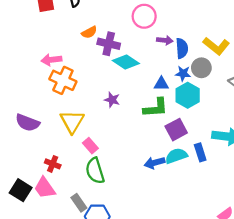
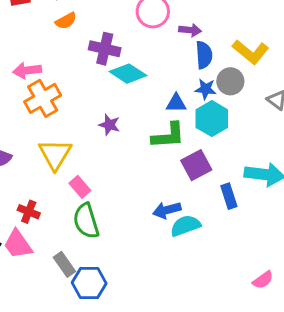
orange semicircle: (89, 32) -> (66, 21), moved
purple arrow: (165, 40) -> (190, 30), moved
orange cross: (63, 80) -> (43, 98), turned 35
cyan semicircle: (176, 156) -> (185, 226), moved

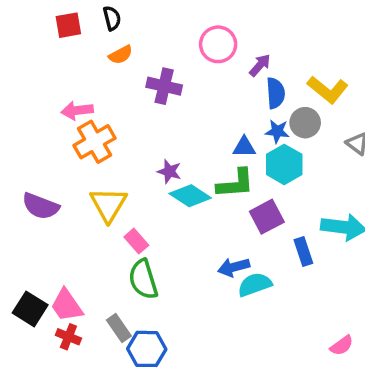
purple arrow: (190, 30) -> (260, 65), turned -55
cyan diamond: (128, 74) -> (190, 196), moved
red cross: (29, 212) -> (68, 337), moved

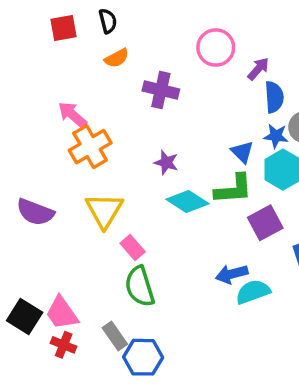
pink arrow: (77, 110) -> (72, 115), turned 48
blue triangle: (244, 147) -> (242, 152), turned 45
purple star: (169, 171) -> (166, 163), moved

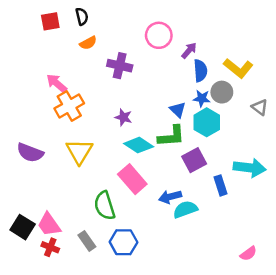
pink rectangle: (133, 247) -> (132, 179), moved, size x1.6
blue hexagon: (143, 357) -> (123, 242), moved

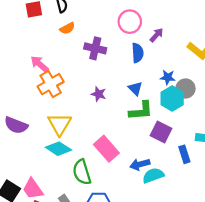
blue semicircle: (200, 71) -> (138, 53), moved
gray circle: (222, 92) -> (186, 89), moved
blue triangle: (178, 110) -> (135, 89), moved
cyan diamond: (139, 145) -> (58, 149), moved
purple square: (194, 160) -> (161, 132), turned -35

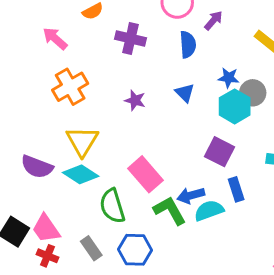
pink arrow: (39, 64) -> (55, 39), moved
green L-shape: (141, 111) -> (170, 211), moved, turned -115
purple semicircle: (16, 125) -> (37, 167), moved
blue rectangle: (184, 154) -> (236, 189), moved

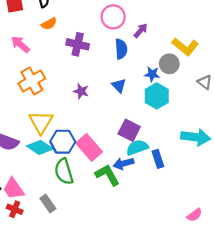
gray circle: (253, 93) -> (169, 64), moved
purple square: (219, 152) -> (129, 130), moved
cyan semicircle: (209, 211) -> (137, 147), moved
blue hexagon: (135, 250) -> (63, 142), moved

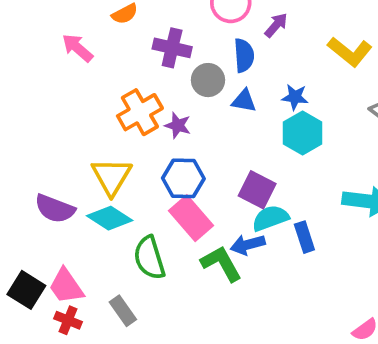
gray circle: (169, 64) -> (208, 80), moved
orange cross: (32, 81) -> (140, 112), moved
blue triangle: (119, 86) -> (244, 101), moved, turned -35
blue hexagon: (63, 142) -> (183, 178), moved

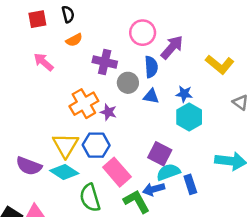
purple arrow: (276, 25) -> (172, 47), size x1.5
blue hexagon: (183, 178) -> (96, 145), moved

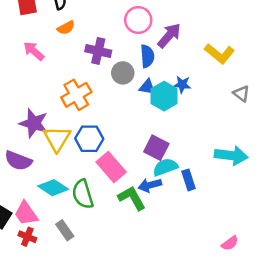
purple star: (108, 112) -> (34, 123), moved, size x1.6
cyan hexagon: (189, 117) -> (164, 96), moved
cyan diamond: (64, 172) -> (53, 188), moved

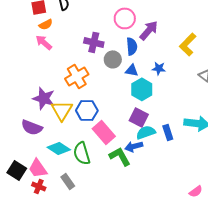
orange semicircle: (66, 28) -> (46, 24), moved
yellow L-shape: (220, 54) -> (188, 44), turned 95
cyan hexagon: (164, 96) -> (142, 89), moved
blue rectangle: (189, 180) -> (168, 132), moved

